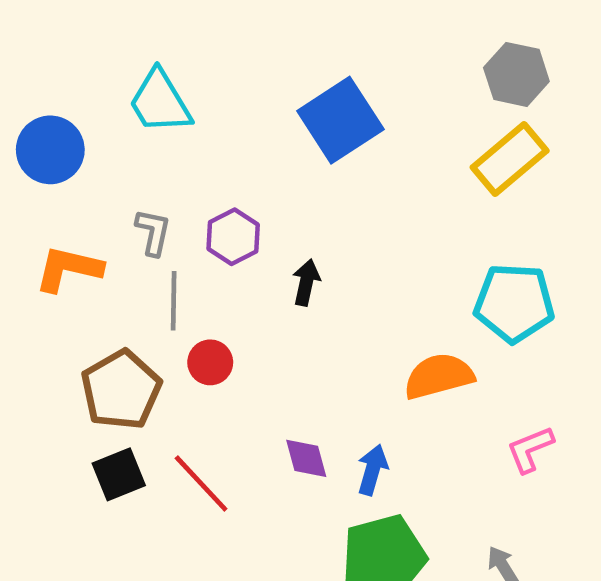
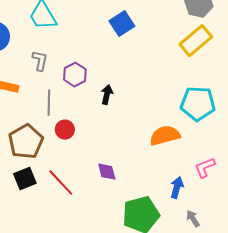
blue square: (340, 120) -> (122, 24), size x0.7
gray L-shape: (153, 232) -> (40, 61), moved
blue arrow: (372, 470) -> (177, 188), moved

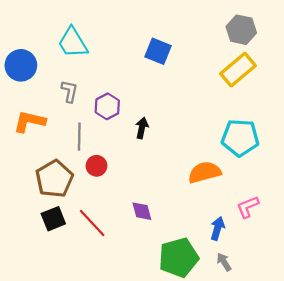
blue square: (122, 24) -> (158, 51), turned -35
gray arrow: (193, 219) -> (224, 262), moved

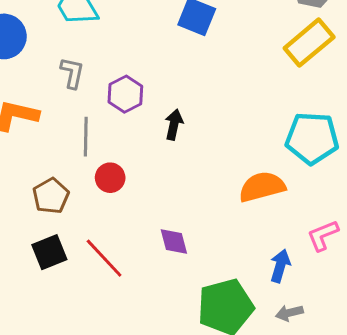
brown pentagon: (54, 179) -> (51, 196), size x0.7
gray arrow: (224, 262) -> (289, 313), turned -72

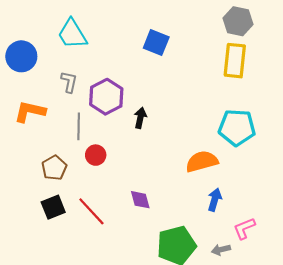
yellow rectangle: (309, 43) -> (235, 61), turned -44
purple hexagon: (125, 94) -> (106, 97), size x1.4
pink L-shape: (323, 235) -> (244, 228), moved
blue arrow: (280, 266) -> (215, 200), moved

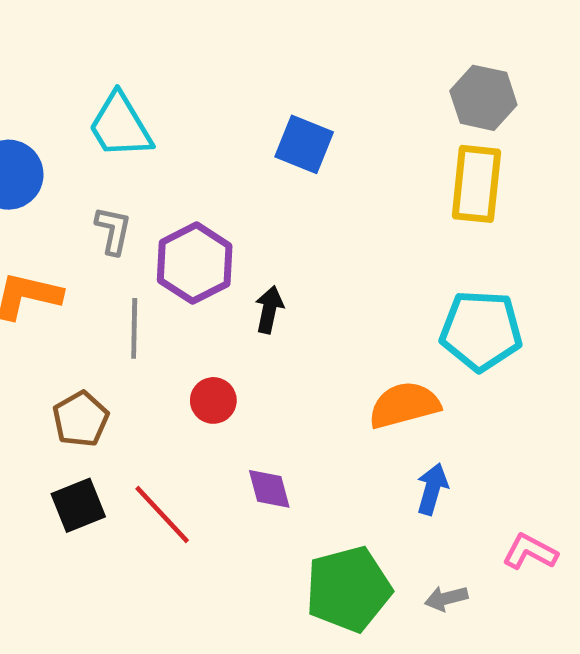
red circle: (96, 155) -> (213, 400), moved
pink L-shape: (244, 228) -> (530, 552), moved, turned 50

